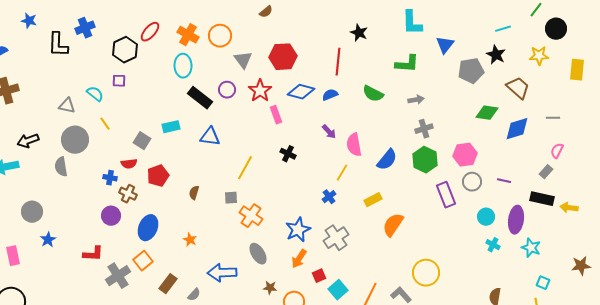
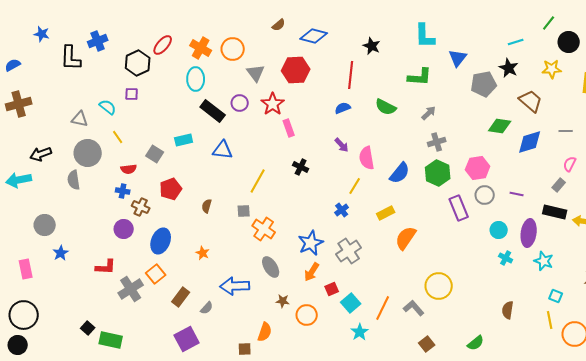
blue diamond: (301, 92) -> (314, 36), moved
gray arrow: (416, 100) -> (429, 113), turned -35
red semicircle: (129, 164) -> (129, 169), moved

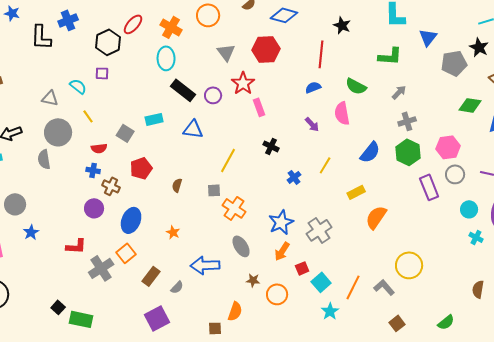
orange circle: (233, 49) -> (208, 15), moved
purple circle: (240, 103) -> (213, 95), moved
pink semicircle: (367, 158) -> (342, 113), moved
blue cross: (342, 210) -> (294, 177), moved

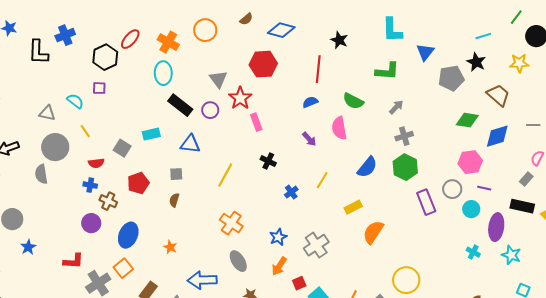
gray triangle: (226, 52) -> (218, 79), moved
pink hexagon: (448, 147) -> (470, 162), moved
gray square: (214, 190) -> (176, 174), moved
cyan circle: (469, 209) -> (471, 209), moved
blue star: (281, 222) -> (278, 237), size x0.7

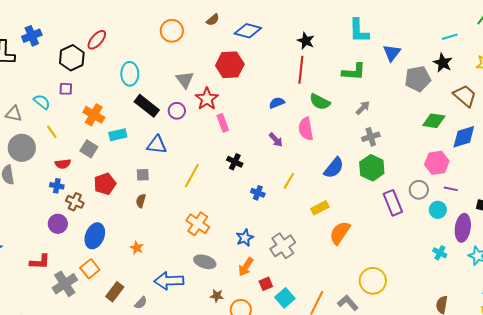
orange cross: (168, 42) -> (94, 115), moved
red line: (318, 69) -> (301, 70), moved
blue cross: (291, 192) -> (258, 193), turned -32
gray ellipse: (238, 261) -> (205, 262), turned -40

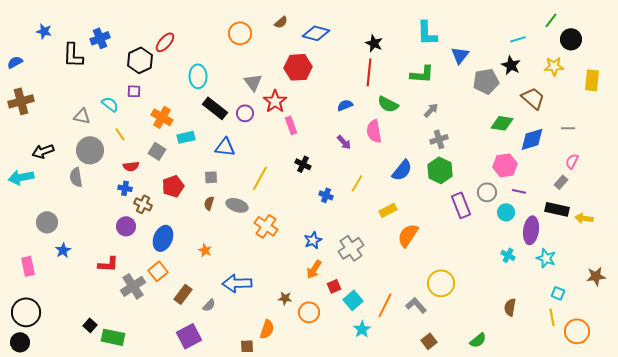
gray ellipse: (205, 262) -> (237, 205), moved

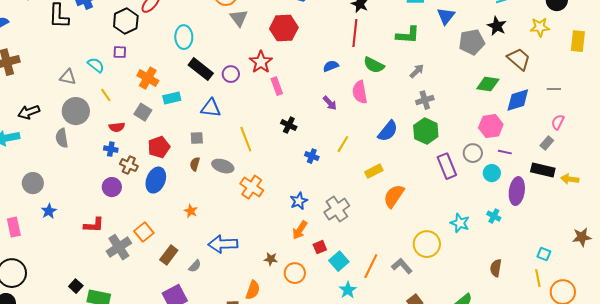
gray triangle: (253, 82) -> (239, 18), moved
yellow line: (260, 178) -> (246, 139), turned -50
blue ellipse: (163, 238) -> (156, 180), moved
cyan star: (546, 258) -> (460, 223), moved

